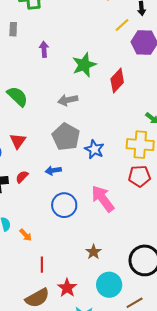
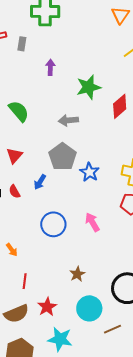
blue arrow: (53, 170) -> (40, 182), moved, turned -56
red semicircle: (22, 177) -> (14, 192), turned -80
pink arrow: (103, 199) -> (92, 222), size x0.7

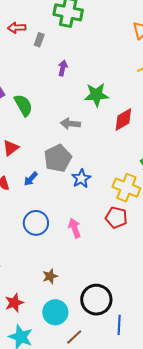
brown line: (113, 329) -> (74, 337), turned -30

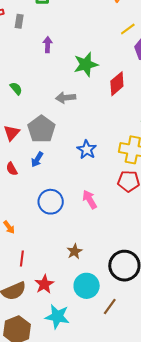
green semicircle: (23, 105) -> (16, 89), size x0.6
gray pentagon: (58, 158) -> (41, 129), moved

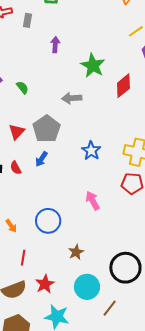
green star: (86, 64) -> (93, 66), turned -30
blue circle: (51, 202) -> (48, 221), moved

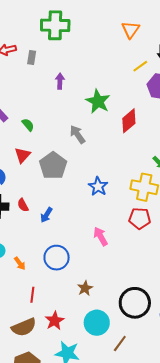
gray arrow: (72, 98) -> (78, 134), turned 60
red triangle: (17, 132) -> (22, 155), moved
blue arrow: (41, 159) -> (46, 215), moved

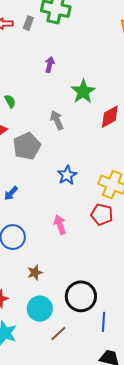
gray rectangle: (32, 58) -> (28, 23), moved

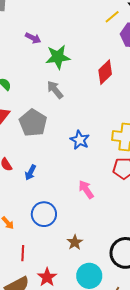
purple arrow: (50, 65) -> (33, 38), turned 119
green star: (83, 92) -> (58, 57), moved, turned -30

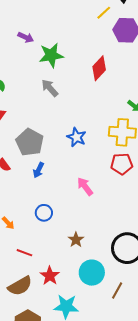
gray pentagon: (33, 123) -> (30, 142), moved
blue arrow: (30, 173) -> (39, 170), moved
blue circle: (44, 214) -> (44, 213), size x0.7
red line: (23, 253) -> (24, 253), turned -70

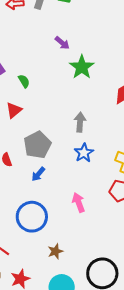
green star: (51, 55) -> (82, 67), turned 30
gray arrow: (50, 88) -> (80, 122), moved, turned 30
blue circle: (44, 213) -> (32, 217), size x1.8

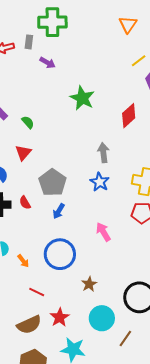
purple arrow: (62, 43) -> (47, 63), moved
gray arrow: (80, 122) -> (103, 153), moved

